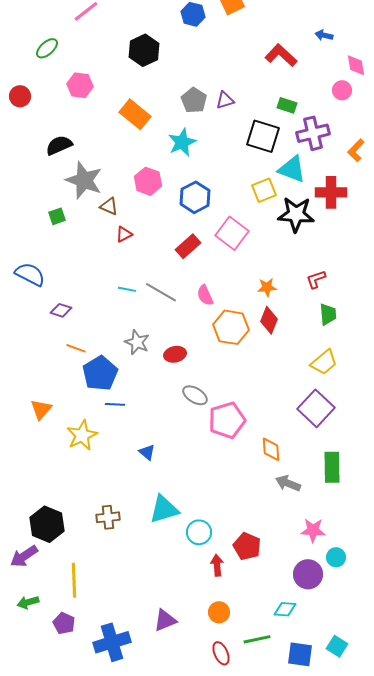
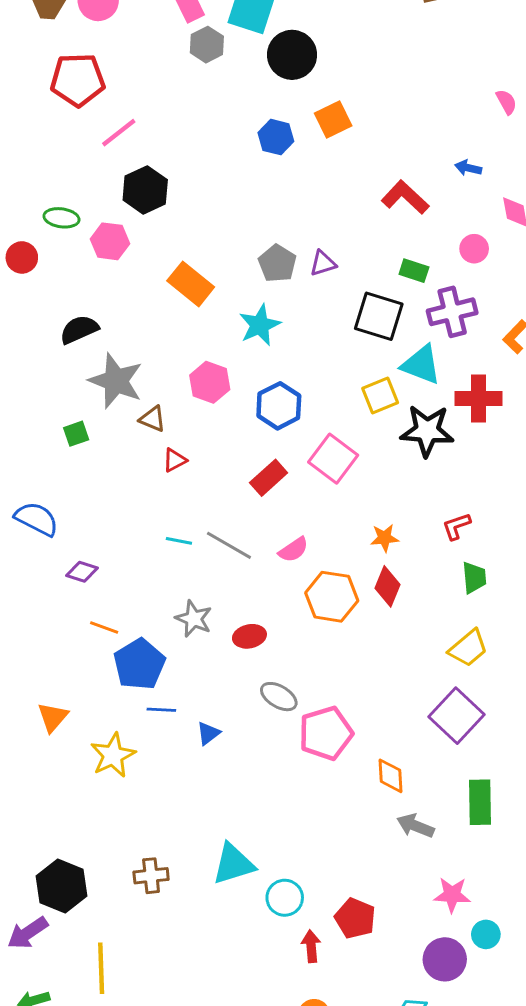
green ellipse: (47, 48) -> (61, 218), moved, turned 50
black hexagon: (144, 50) -> (145, 190), moved
pink circle: (342, 90) -> (474, 249), moved
pink semicircle: (205, 295) -> (293, 550), turned -100
blue triangle: (147, 452) -> (208, 733), moved, turned 42

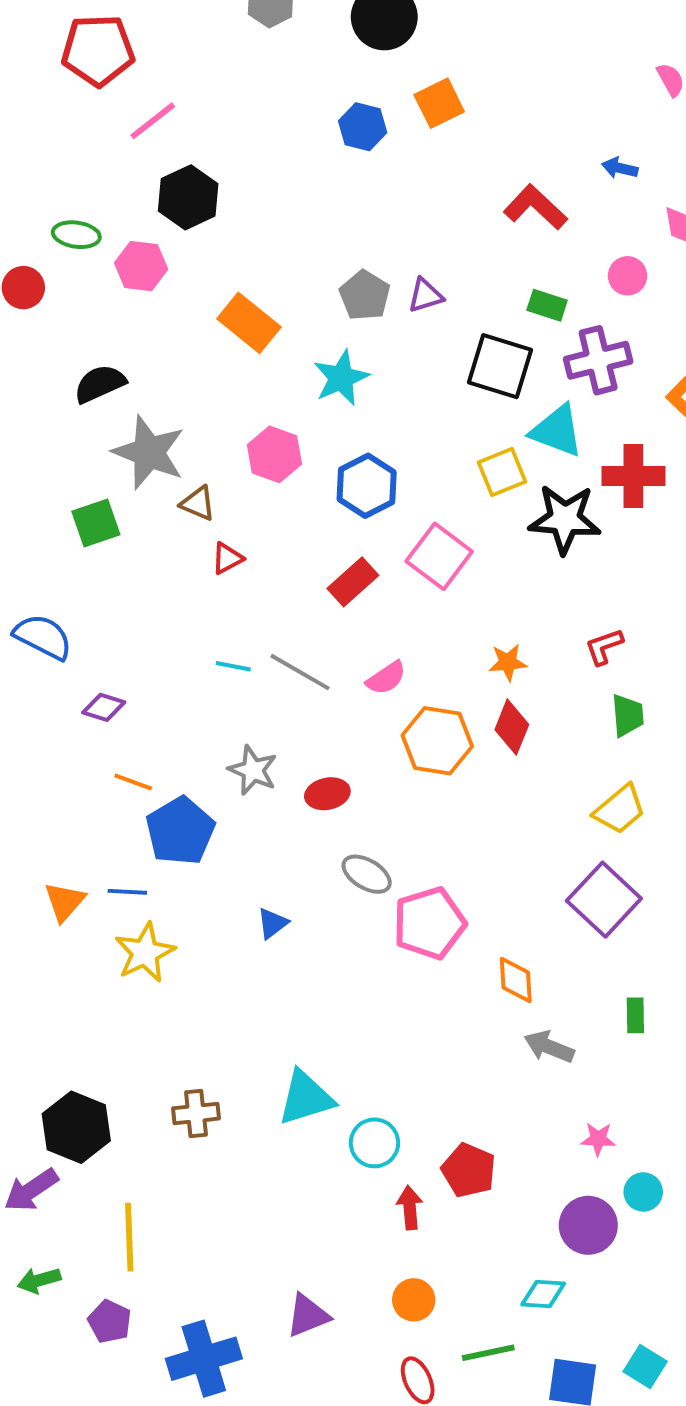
green square: (76, 434) -> (96, 523), size x1.4
blue line: (161, 710) -> (127, 892), moved
green rectangle: (480, 802) -> (635, 1015), size x0.6
pink star: (452, 895) -> (598, 1139), size x0.7

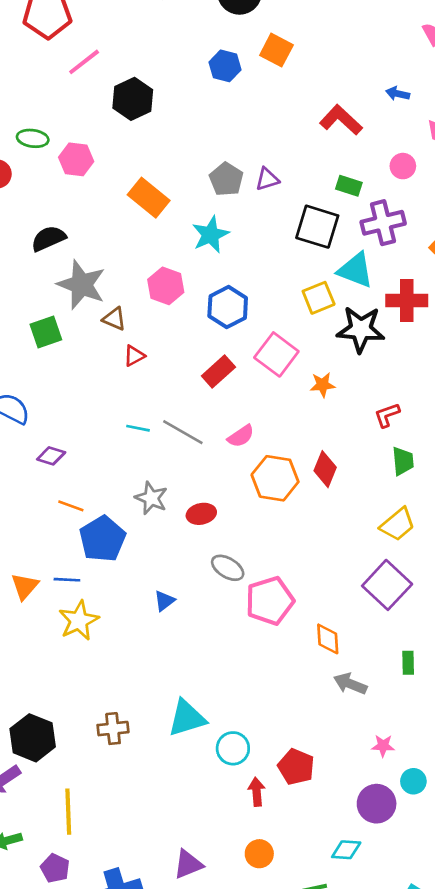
orange square: (439, 103) -> (276, 50), turned -36
black hexagon: (188, 197) -> (133, 99), moved
orange star: (508, 662) -> (322, 385), moved

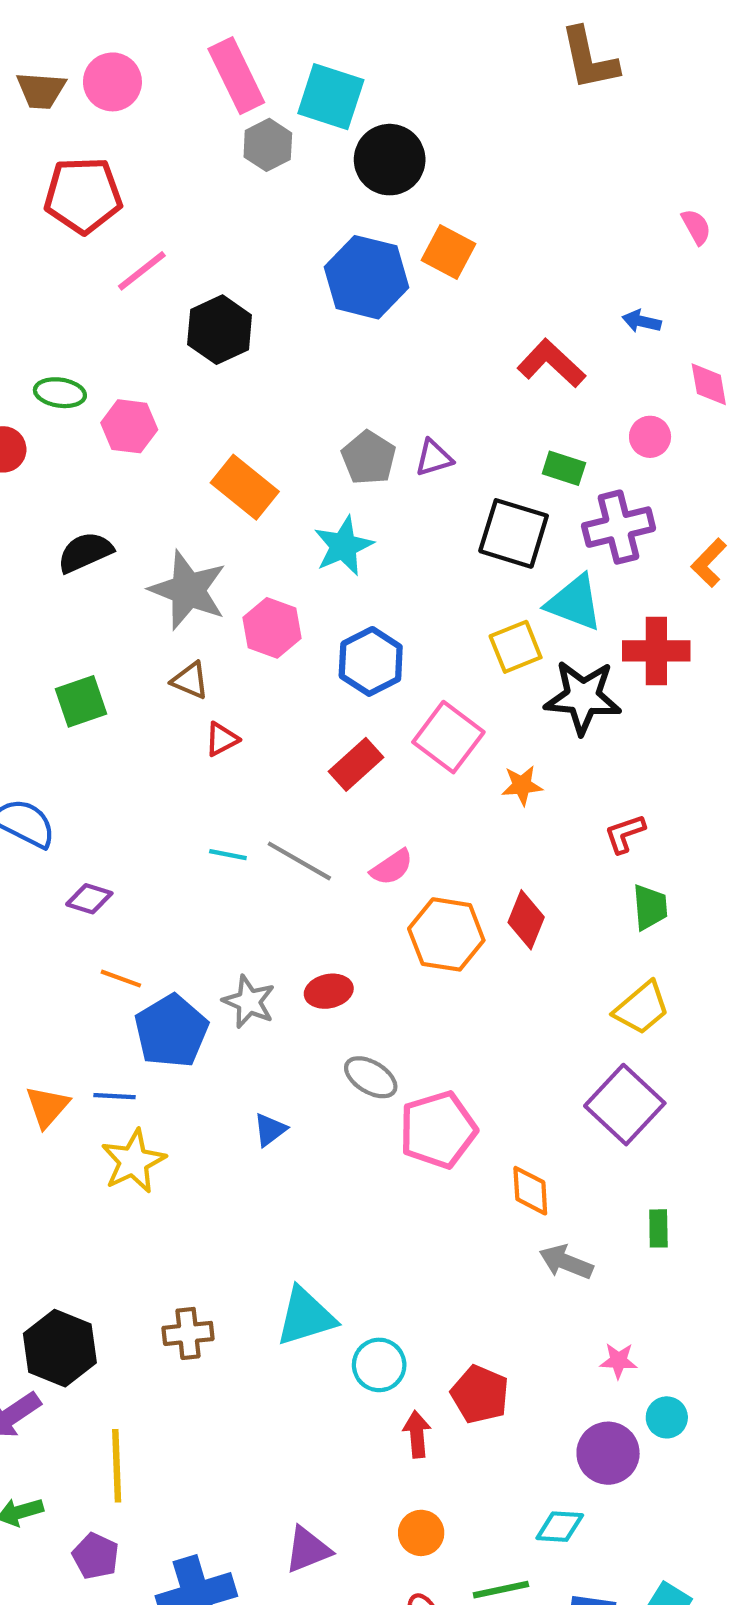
blue hexagon: (225, 66) -> (367, 277), size x1.6
gray star: (81, 285) -> (188, 590), moved
gray star: (151, 498) -> (249, 1002), moved

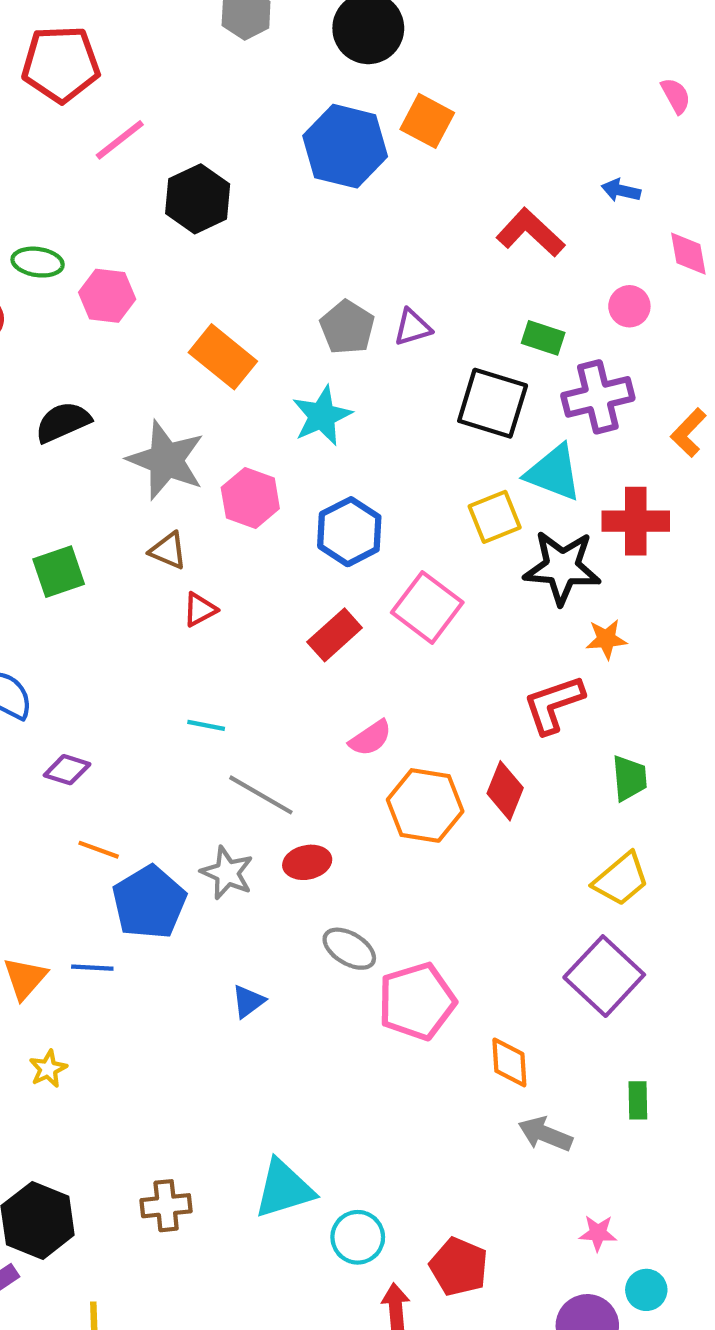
orange star: (522, 785) -> (606, 639), moved
red L-shape: (625, 834) -> (554, 704), moved, size x1.5
gray line: (299, 861) -> (261, 795), moved
yellow star: (133, 1161) -> (48, 1069), moved, size x0.6

